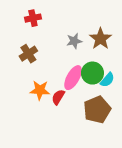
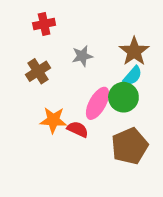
gray star: (74, 41) -> (82, 56), moved
cyan semicircle: (107, 80) -> (133, 76), moved
red semicircle: (58, 97) -> (78, 129), turned 84

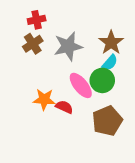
gray star: (82, 56) -> (68, 46), size x1.6
brown cross: (38, 71) -> (33, 44), moved
pink ellipse: (98, 103) -> (81, 85), turned -68

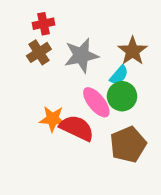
cyan semicircle: (110, 63) -> (119, 75), moved
red semicircle: (64, 107) -> (77, 128), size x1.6

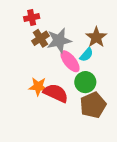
brown cross: (39, 52) -> (40, 38), moved
green circle: (122, 96) -> (85, 82), moved
pink ellipse: (96, 102) -> (70, 61), moved

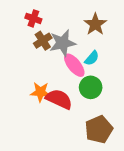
red cross: (32, 18) -> (33, 18), turned 32
brown star: (96, 37) -> (95, 24), moved
brown pentagon: (93, 105) -> (99, 129), moved

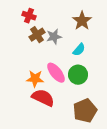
gray star: (63, 43) -> (54, 37), size x0.7
pink ellipse: (74, 65) -> (56, 73), moved
red semicircle: (59, 99) -> (43, 98), moved

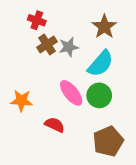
cyan semicircle: (79, 50) -> (100, 64), size x1.6
orange star: (35, 79) -> (21, 101), moved
red semicircle: (43, 98) -> (55, 125), size x0.7

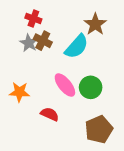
brown cross: (47, 44) -> (43, 41), turned -30
gray star: (69, 47) -> (29, 43), moved, turned -30
cyan semicircle: (100, 64) -> (77, 46), moved

